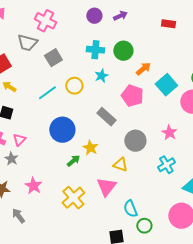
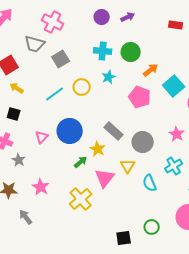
gray rectangle: (106, 117) -> (114, 131), moved
pink triangle: (19, 140) -> (42, 137), moved
yellow triangle: (120, 165) -> (128, 166), turned 42
pink triangle: (106, 187) -> (105, 178), moved
cyan semicircle: (130, 209) -> (150, 183), moved

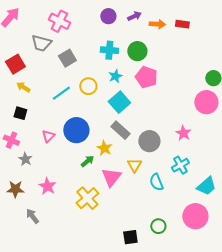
orange arrow: (151, 70) -> (157, 24), moved, turned 42
cyan square: (174, 86) -> (119, 102), moved
pink pentagon: (140, 97) -> (146, 77), moved

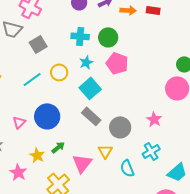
yellow star: (104, 148) -> (37, 155), moved

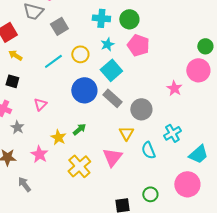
blue circle: (47, 116) -> (84, 90), moved
pink star: (154, 119) -> (174, 88), moved
pink triangle: (82, 163) -> (112, 157), moved

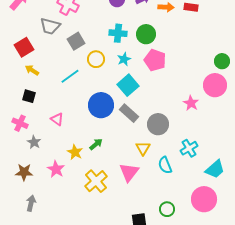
yellow circle: (80, 54) -> (96, 59), moved
pink triangle: (40, 104) -> (57, 119), turned -40
gray arrow: (24, 184) -> (31, 203), moved, turned 49

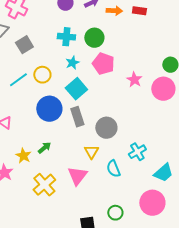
yellow circle: (96, 59) -> (42, 75), moved
pink star: (191, 103) -> (134, 80), moved
gray rectangle: (129, 113) -> (77, 117), turned 30

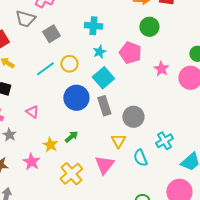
green circle: (94, 38) -> (149, 27), moved

